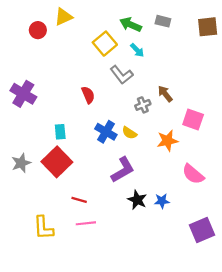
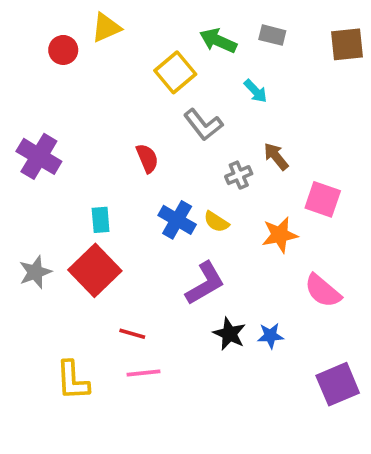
cyan arrow: (137, 50) -> (256, 91), moved

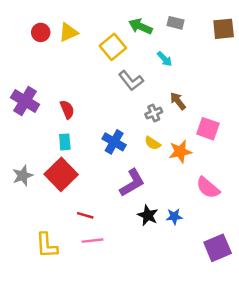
yellow triangle: (106, 28) -> (68, 32), moved
red semicircle: (147, 158) -> (67, 109), moved
yellow semicircle: (216, 222) -> (153, 143), moved

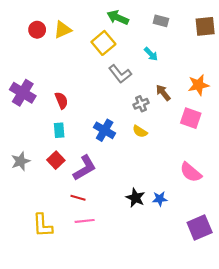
green arrow: (141, 26) -> (118, 18), moved
orange star: (180, 152) -> (198, 85), moved
red square: (61, 174) -> (56, 160), size x0.6
purple L-shape: (132, 183) -> (85, 168), moved

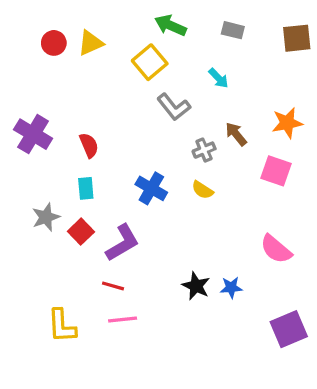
gray star: (21, 161) -> (46, 217), moved

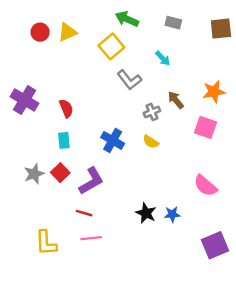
gray star: (46, 217) -> (34, 174), moved

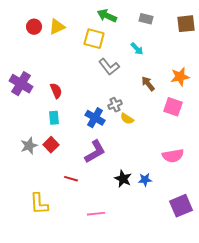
yellow square: (111, 46) -> (94, 39), turned -35
gray cross: (152, 112) -> (115, 105), moved
purple L-shape: (91, 181) -> (95, 152), moved
pink semicircle: (205, 186) -> (173, 156), turned -50
pink line: (91, 238) -> (96, 214), moved

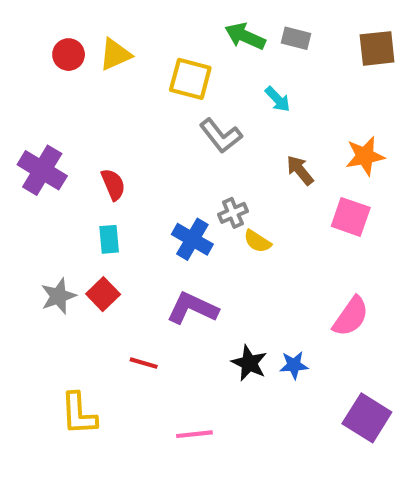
green arrow: (107, 16) -> (245, 36), moved
purple L-shape: (95, 152) -> (192, 308), turned -125
pink semicircle: (173, 156) -> (351, 316), turned -45
purple square: (181, 206) -> (367, 418), turned -35

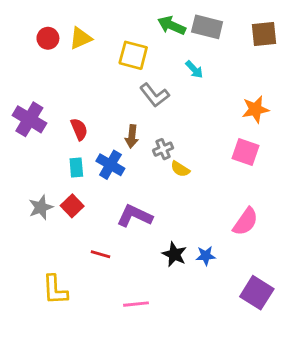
gray rectangle: (296, 38) -> (207, 27), size x1.5
brown arrow: (300, 170) -> (132, 136), moved, turned -135
blue cross: (192, 239) -> (110, 165), moved

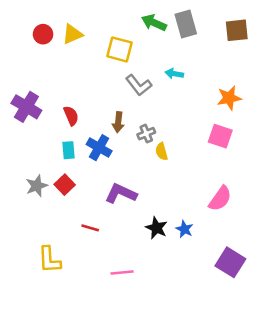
gray rectangle: (207, 27) -> (186, 24), turned 60
cyan arrow: (194, 70) -> (174, 74), moved, turned 144
yellow semicircle: (180, 169) -> (162, 151), turned 42
blue star: (206, 256) -> (184, 229), turned 30

